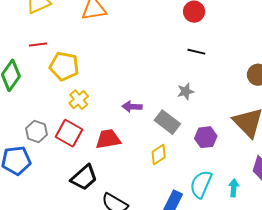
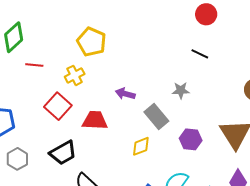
red line: (38, 45) -> (34, 65), moved
yellow pentagon: (64, 66) -> (91, 42), moved
gray hexagon: (37, 131) -> (17, 159), moved

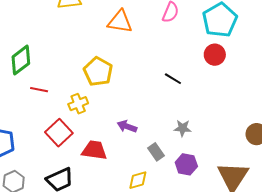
black line: (200, 54) -> (173, 79), moved
gray rectangle: (156, 116) -> (156, 152), size x0.7
purple hexagon: (191, 139) -> (186, 164), moved

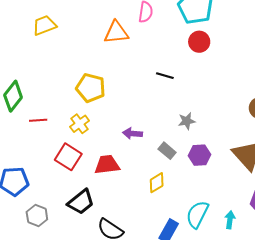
orange triangle: (120, 22) -> (116, 32), moved

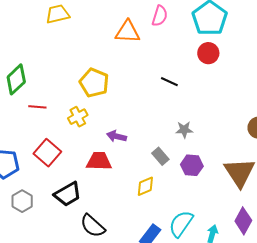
purple arrow: (133, 133) -> (117, 136), moved
red square: (68, 157) -> (47, 153), moved

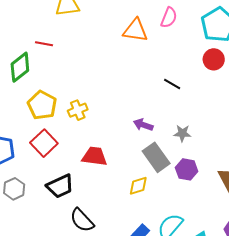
yellow pentagon: (94, 83) -> (42, 105), moved
red line: (37, 107) -> (44, 44), moved
purple arrow: (117, 136) -> (143, 125), moved
gray rectangle: (160, 156) -> (156, 157), size x1.6

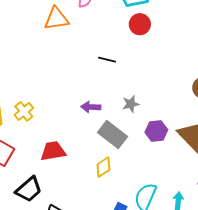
purple hexagon: (187, 169) -> (156, 131), moved

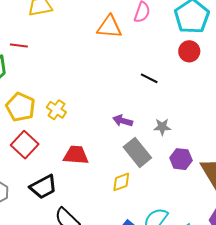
yellow cross: (24, 111) -> (56, 110), turned -30

